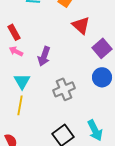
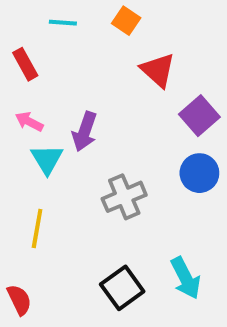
red rectangle: (14, 32) -> (25, 64), moved
cyan triangle: (22, 81) -> (47, 159), moved

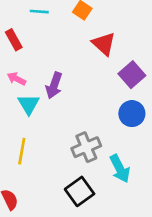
gray cross: (124, 197) -> (86, 147), moved
cyan arrow: (186, 278) -> (120, 169), moved

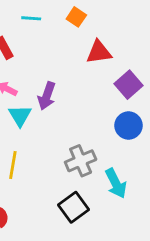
red triangle: (104, 44) -> (99, 52), turned -50

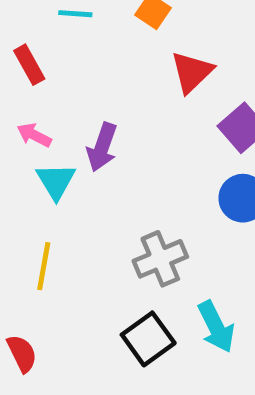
red triangle: (99, 52) -> (192, 72), turned -36
cyan arrow: (116, 183) -> (216, 327), moved

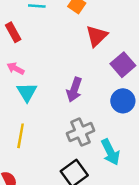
purple arrow: (102, 147) -> (74, 90), moved
cyan arrow: (216, 327) -> (110, 152), moved

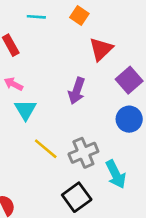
purple arrow: (74, 90) -> (77, 91), moved
yellow line: (21, 136) -> (46, 149), moved, turned -60

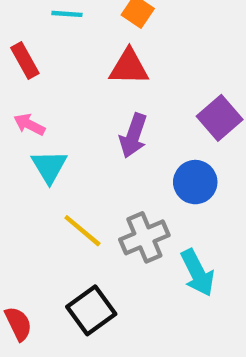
red triangle: (101, 49) -> (129, 67), moved, turned 45
blue circle: (129, 119) -> (195, 182), moved
black square: (77, 197) -> (91, 310), moved

